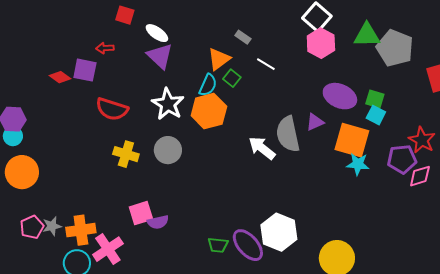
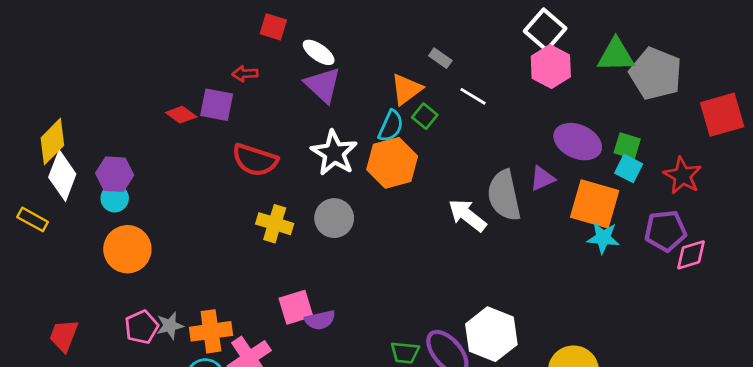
red star: (422, 140) -> (682, 176), moved

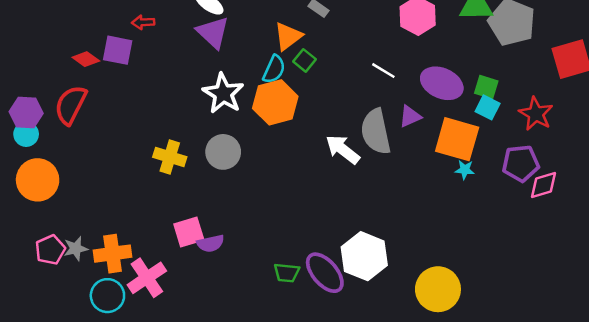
white line: (473, 96) -> (383, 71), moved
red semicircle: (255, 160) -> (71, 105), moved, turned 99
cyan star: (603, 238) -> (465, 170), size x0.7

